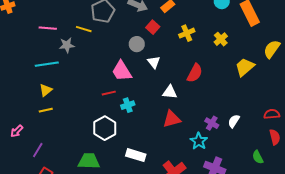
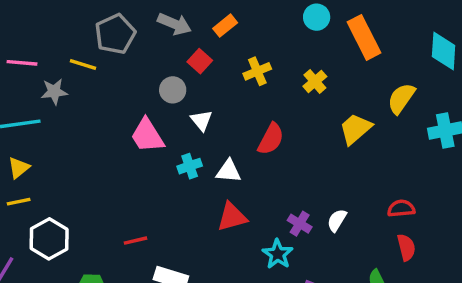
red line: (109, 93) -> (135, 241), moved
cyan cross: (128, 105) -> (190, 166), moved
white hexagon: (105, 128) -> (49, 239), moved

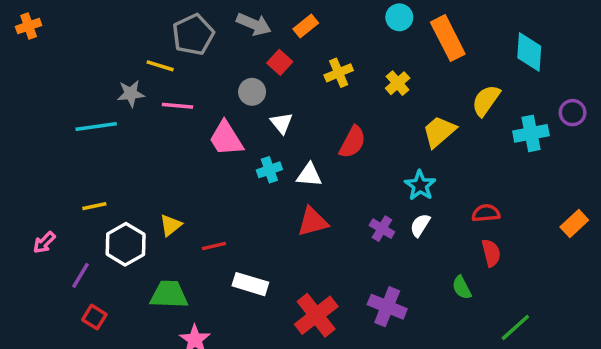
pink line: (22, 63) -> (178, 106), moved
yellow triangle: (19, 168) -> (171, 225), moved
cyan star: (278, 254) -> (420, 185), moved

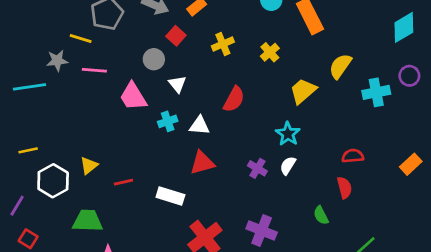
cyan diamond: (529, 52) -> (404, 27), moved, turned 56
red semicircle: (486, 213) -> (353, 156), moved
white rectangle: (250, 284) -> (170, 196), moved

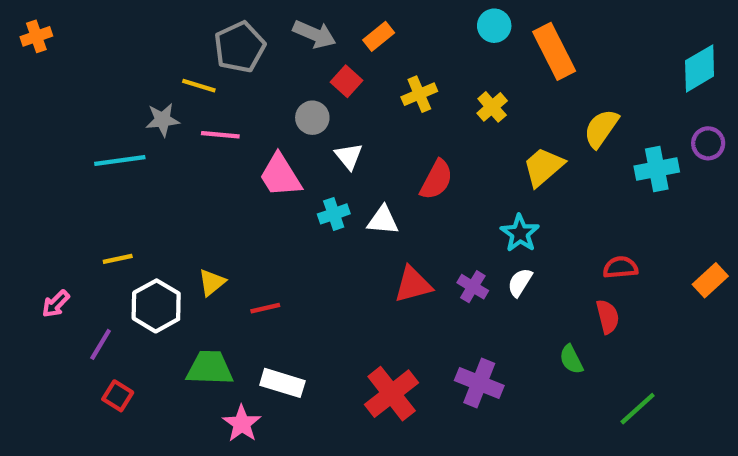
red triangle: (202, 163) -> (413, 285), moved
white rectangle: (170, 196) -> (282, 383), moved

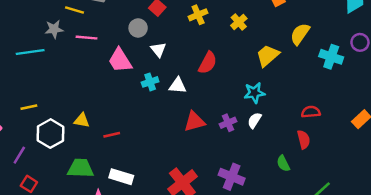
cyan cross: (657, 169) -> (331, 57), turned 30
cyan star: (520, 233) -> (254, 93), turned 30
yellow triangle: (212, 282) -> (82, 120), turned 49
purple cross: (473, 287) -> (228, 123), turned 35

